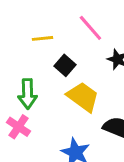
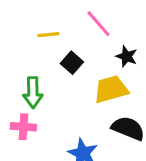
yellow trapezoid: (83, 97) -> (111, 89), moved, turned -52
pink cross: (19, 127) -> (23, 127), turned -30

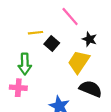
yellow line: (48, 35) -> (36, 33), moved
yellow trapezoid: (111, 89) -> (79, 62), turned -40

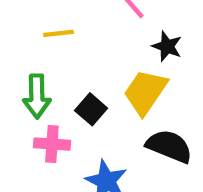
black square: (52, 43) -> (91, 109), moved
pink cross: (18, 88) -> (52, 144), moved

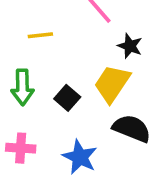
pink cross: (52, 144) -> (21, 148), moved

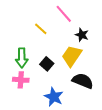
yellow line: (40, 35) -> (41, 29), moved, turned 48
pink cross: (21, 148) -> (21, 80), moved

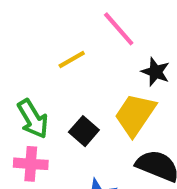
yellow line: (41, 29) -> (72, 60), turned -72
green arrow: (22, 58) -> (33, 119), turned -30

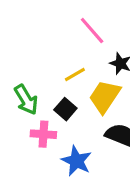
yellow line: (72, 60) -> (75, 74), moved
pink cross: (31, 164) -> (43, 134), moved

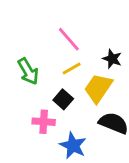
pink line: (92, 31) -> (69, 39), moved
green arrow: (26, 100) -> (28, 71), moved

